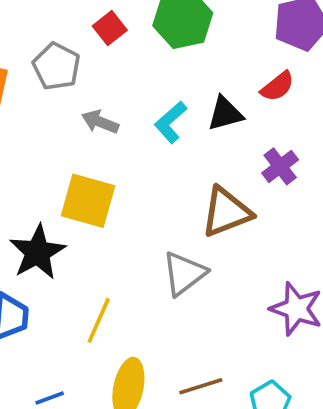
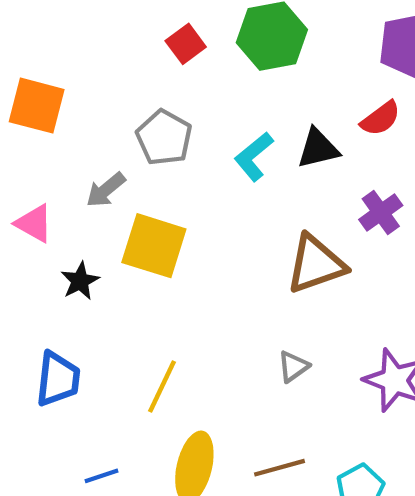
gray pentagon: (56, 66) -> (164, 138), moved
gray arrow: (100, 122) -> (106, 190), moved, turned -63
black star: (37, 252) -> (80, 281), moved, size x0.6
gray triangle: (184, 274) -> (293, 367), moved, size x0.6

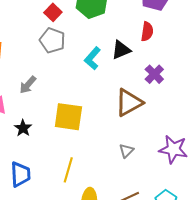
red semicircle: (381, 118) -> (147, 31), turned -36
gray pentagon: (164, 138) -> (52, 40), moved
yellow square: (154, 246) -> (68, 117), moved

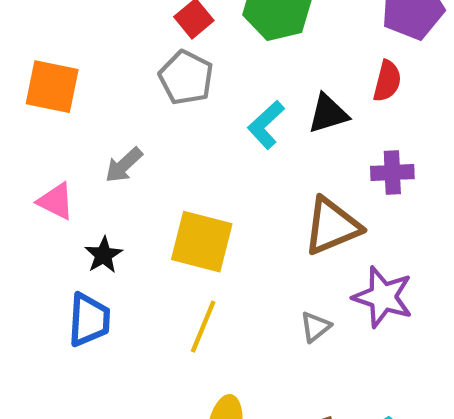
purple cross: (154, 74) -> (392, 172), turned 36
purple star: (173, 149) -> (383, 297), moved
yellow line: (68, 170) -> (203, 327), moved
blue trapezoid: (20, 174) -> (89, 320), moved

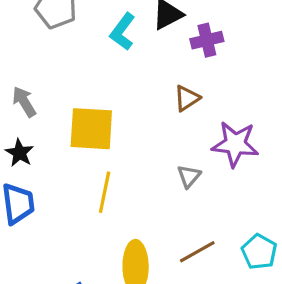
gray arrow: (124, 165) -> (24, 102), moved, turned 112
purple cross: (392, 172) -> (207, 40), moved
brown triangle: (332, 226) -> (187, 98), size x0.6

